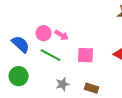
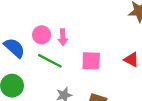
pink arrow: (62, 35) -> (63, 37), turned 56

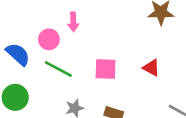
pink arrow: (63, 37) -> (73, 22), moved

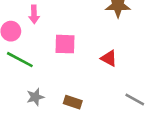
pink square: (106, 69) -> (65, 44), moved

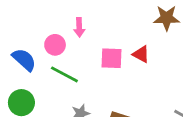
red triangle: (109, 58) -> (141, 54), moved

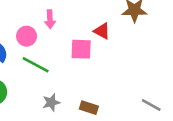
red triangle: (141, 54) -> (102, 31), moved

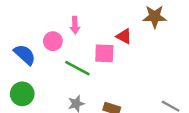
green line: (36, 65) -> (77, 68), moved

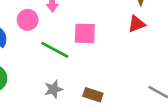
red triangle: (124, 36) -> (136, 24), moved, turned -49

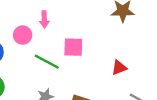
red triangle: (136, 24) -> (119, 68), moved

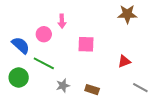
green line: (47, 62) -> (44, 63), moved

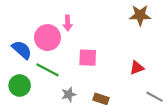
pink circle: (44, 34) -> (47, 38), size x1.5
pink square: (86, 44) -> (88, 58), moved

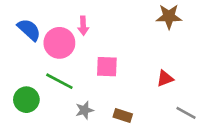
blue semicircle: (22, 50) -> (29, 30), moved

